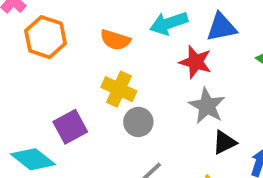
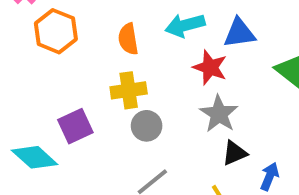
orange semicircle: (115, 40) -> (128, 39), turned 60
yellow cross: (119, 89) -> (129, 90), turned -36

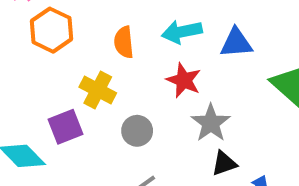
red star: (210, 67) -> (184, 80), moved
yellow cross: (129, 90) -> (98, 90), moved, turned 32

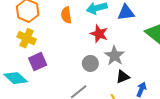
yellow cross: (98, 90) -> (27, 38), moved
gray circle: (137, 131) -> (90, 63), moved

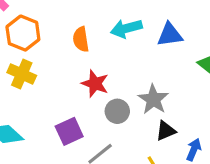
red star: (99, 34) -> (95, 84), moved
purple square: (38, 62) -> (69, 131), moved

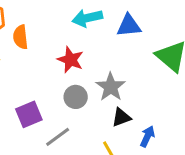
orange semicircle: (81, 39) -> (21, 37), moved
red star: (95, 84) -> (70, 60), moved

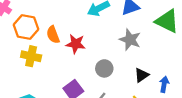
red star: (70, 60) -> (76, 44), moved
gray star: (111, 87) -> (130, 40), moved

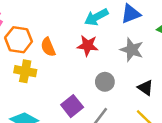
red star: (76, 44) -> (88, 46), moved
black triangle: (142, 75) -> (145, 88), turned -49

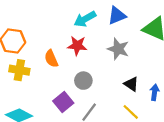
orange semicircle: (48, 47) -> (51, 59), moved
gray circle: (105, 82) -> (83, 81), moved

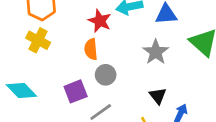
red star: (77, 46) -> (100, 21), moved
orange semicircle: (51, 59) -> (91, 49), moved

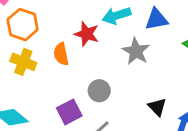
orange semicircle: (91, 49) -> (61, 54), moved
gray star: (156, 52) -> (136, 51), moved

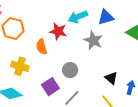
yellow cross: (23, 62) -> (20, 66), moved

